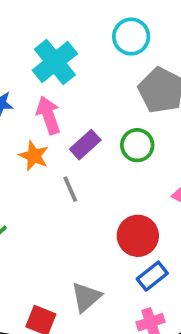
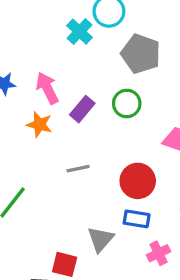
cyan cross: (55, 62) -> (79, 32), moved, size x0.7
gray line: (70, 189) -> (78, 169), moved, turned -70
blue rectangle: (152, 276) -> (137, 219), moved, turned 55

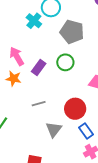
blue rectangle: (137, 219) -> (86, 131), moved, turned 49
gray triangle: (101, 239) -> (54, 130), moved

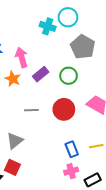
cyan cross: (34, 21) -> (48, 26), turned -35
red circle: (75, 109) -> (64, 109), moved
gray triangle: (54, 130) -> (15, 141), moved

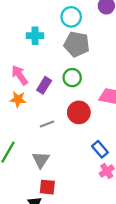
cyan circle: (68, 17) -> (71, 17), moved

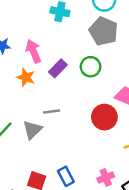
red circle: (79, 112) -> (104, 117), moved
blue rectangle: (100, 149) -> (66, 176), moved
gray triangle: (41, 160) -> (32, 130), moved

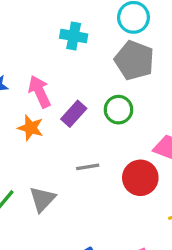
gray line: (52, 111) -> (88, 167), moved

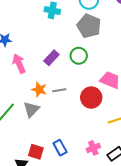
pink arrow: (40, 92) -> (19, 64), moved
orange star: (31, 128) -> (39, 89), moved

